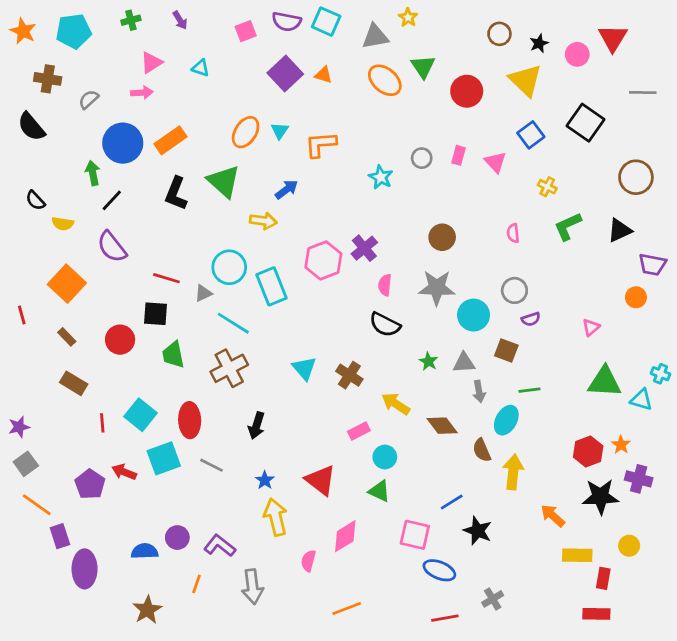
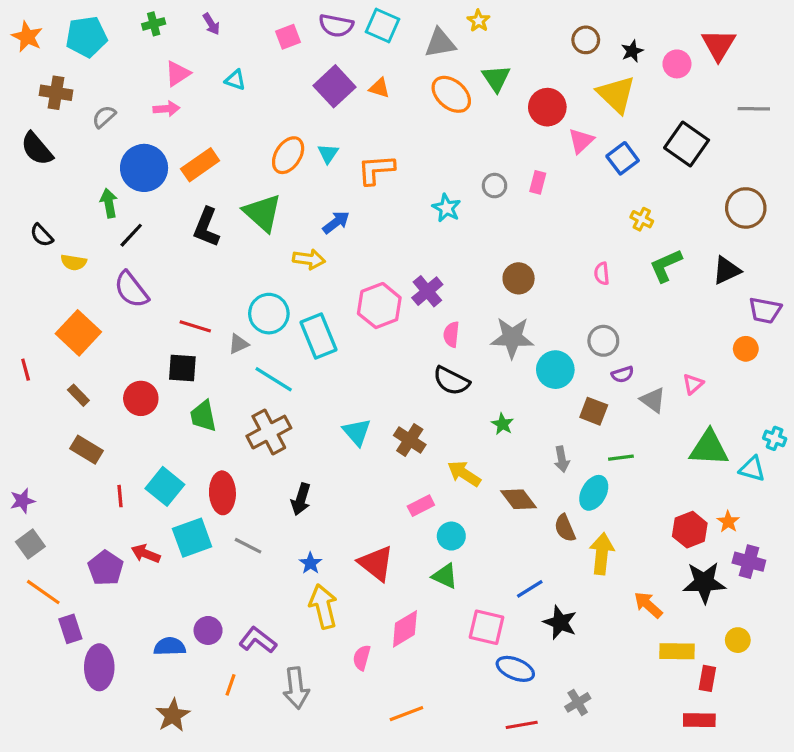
pink triangle: (495, 162) -> (581, 141), moved, turned 30
gray triangle: (464, 363) -> (653, 400), moved, turned 40

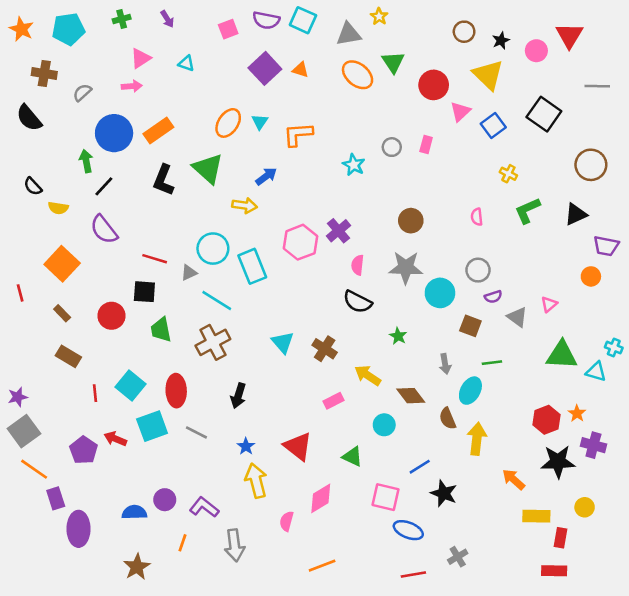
cyan circle: (451, 536) -> (384, 425), moved
gray square: (30, 544) -> (24, 431), size x1.4

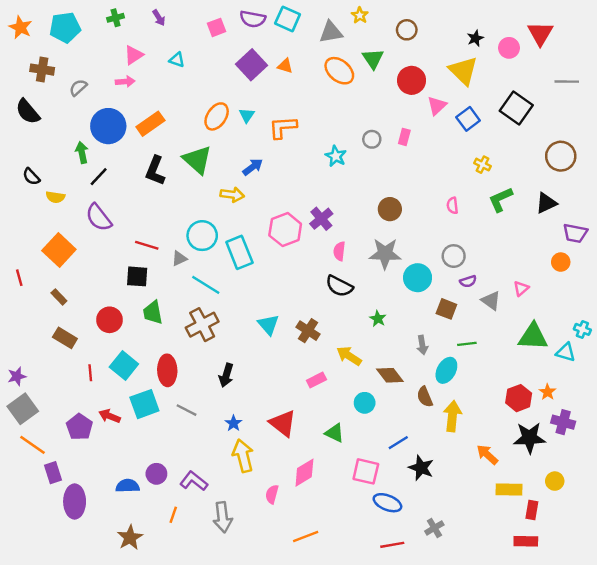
brown circle: (464, 32) -> (407, 30), moved
red circle: (111, 316) -> (109, 320), moved

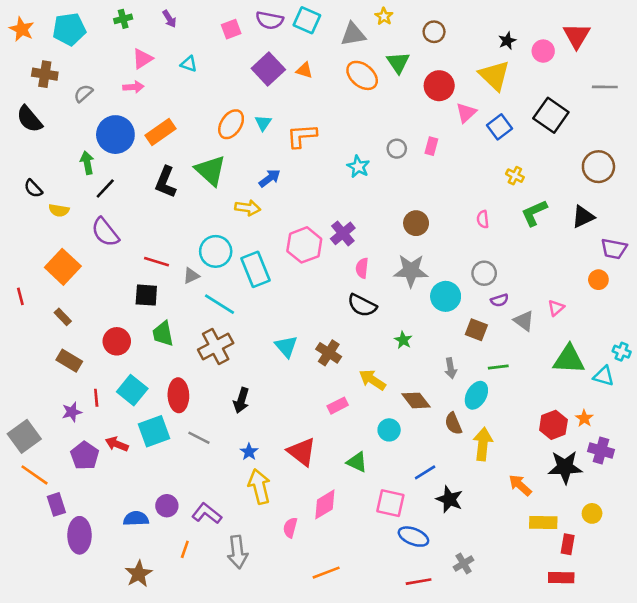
purple star: (17, 376) -> (72, 412), moved

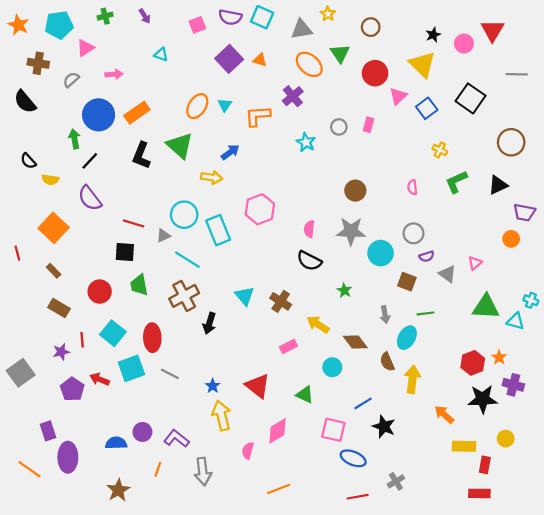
pink triangle: (142, 59) -> (85, 48), moved
purple cross: (343, 233) -> (293, 96), moved
black arrow: (241, 400) -> (209, 323), moved
orange line: (35, 475) -> (29, 469), moved

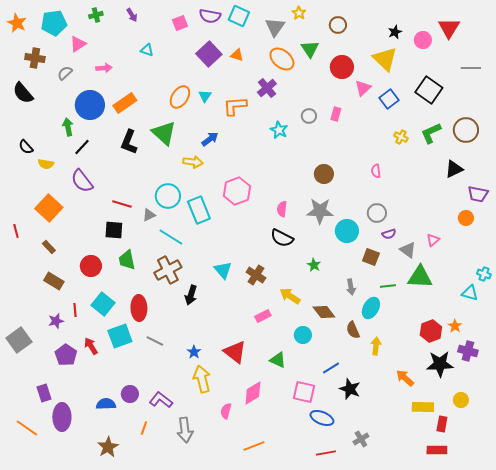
gray triangle: (302, 29) -> (275, 27), turned -45
green L-shape: (456, 182) -> (431, 133), moved
green triangle: (486, 307) -> (420, 277), moved
red arrow: (100, 379) -> (91, 346), turned 36
yellow arrow: (412, 379) -> (376, 346), size x0.7

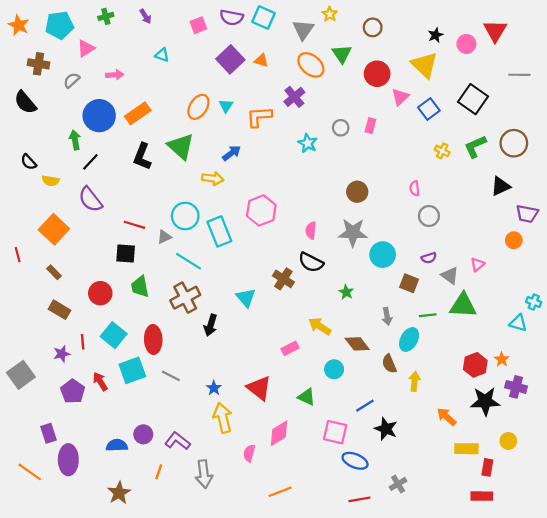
gray circle: (377, 213) -> (429, 216), moved
brown cross: (256, 275) -> (283, 279), moved

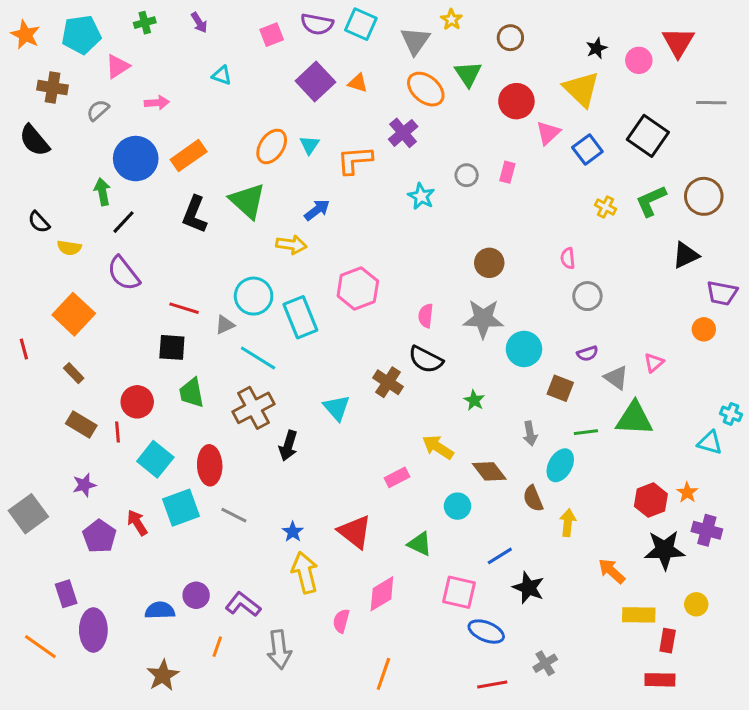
red line: (83, 342) -> (118, 432), moved
orange line: (280, 492) -> (383, 674), turned -50

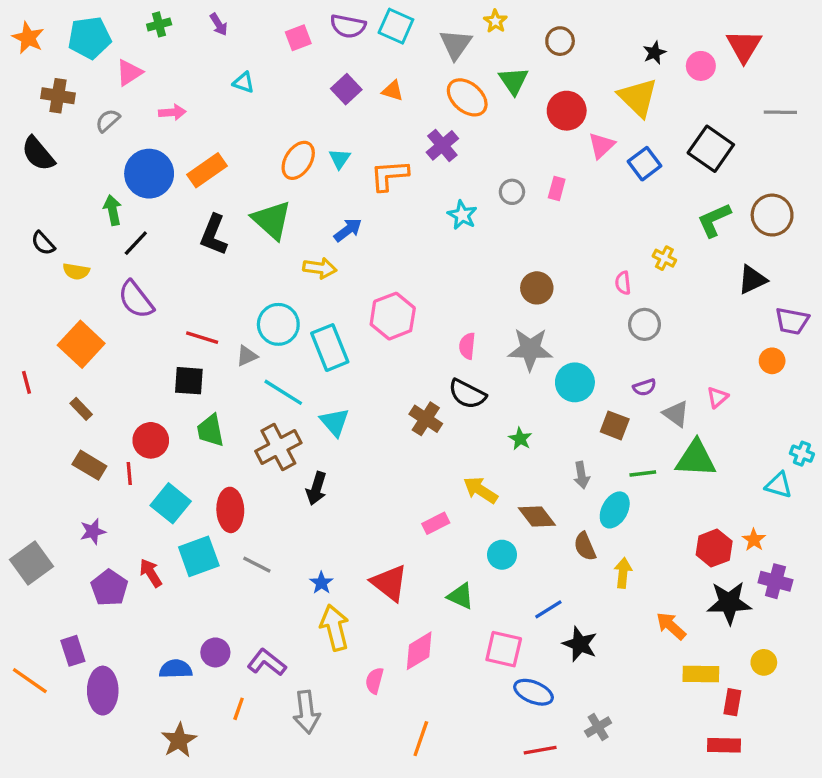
purple square: (315, 82) -> (346, 89), size x0.7
yellow cross: (606, 207) -> (664, 258), moved
cyan triangle: (337, 408) -> (335, 422), moved
orange line: (40, 647) -> (30, 681), moved

